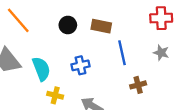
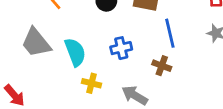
brown cross: (138, 85) -> (162, 66), moved, turned 35

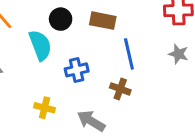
cyan semicircle: (75, 52) -> (40, 45), moved

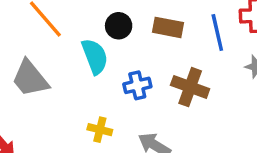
blue line: (129, 54) -> (217, 33), moved
brown cross: (120, 89) -> (190, 87), moved, size x1.5

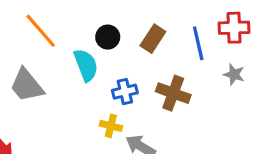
brown rectangle: (168, 27) -> (153, 39), turned -68
yellow cross: (100, 130) -> (111, 126), moved

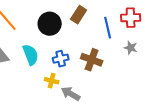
black circle: (108, 37) -> (50, 24), size x1.5
brown rectangle: (153, 39) -> (79, 15), moved
cyan semicircle: (86, 65) -> (31, 55), moved

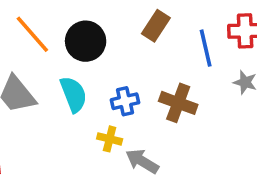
black circle: (50, 24) -> (86, 41), moved

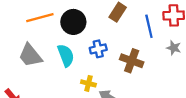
orange line: (32, 34) -> (40, 18), turned -64
blue cross: (125, 101) -> (98, 49), moved

